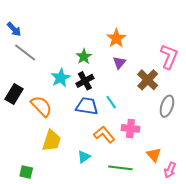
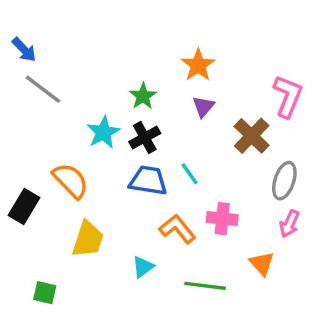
black rectangle: (14, 94) -> (24, 206), moved
pink arrow: (170, 170) -> (290, 224), moved

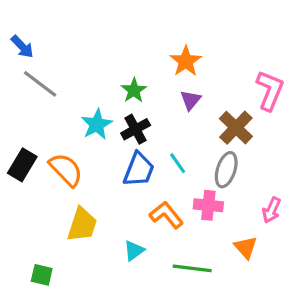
blue trapezoid: (148, 181) -> (139, 170), turned 102
gray ellipse: (284, 181) -> (226, 170), moved
black rectangle: (24, 206) -> (22, 165), moved

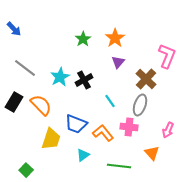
gray line: (40, 84) -> (25, 68), moved
green star: (134, 90) -> (83, 39), moved
blue trapezoid: (139, 170) -> (76, 124), moved, turned 90
green square: (42, 275) -> (26, 170), turned 32

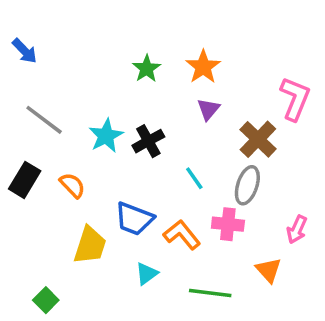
orange semicircle: (41, 105) -> (72, 185), size x0.7

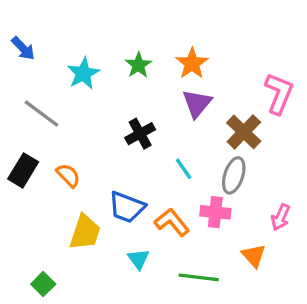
purple triangle: (208, 109) -> (197, 104), size x1.4
cyan star: (106, 136) -> (83, 73), moved
cyan triangle: (147, 274) -> (138, 259), turned -30

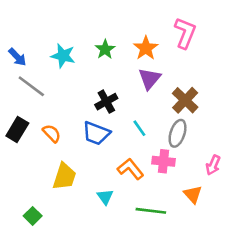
blue arrow: (23, 48) -> (17, 57), moved
cyan star: (83, 73) -> (63, 56), turned -30
pink L-shape: (279, 93) -> (185, 33), moved
blue trapezoid: (127, 207) -> (96, 133), moved

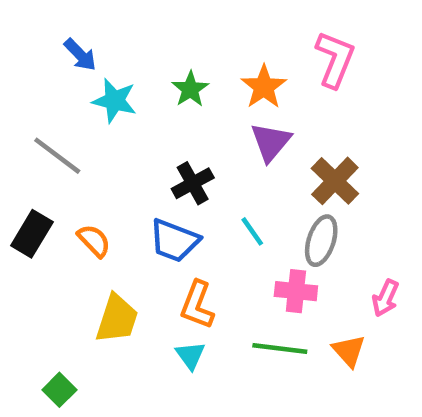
blue arrow: (17, 57) -> (80, 55), moved
orange L-shape: (130, 169) -> (197, 305), moved, turned -120
green line: (151, 211) -> (280, 349), moved

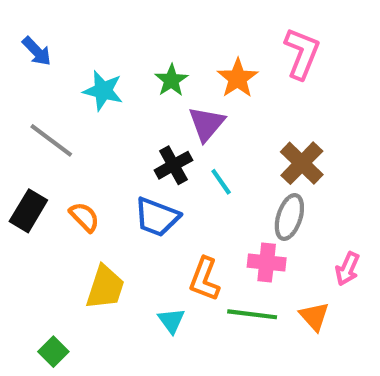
blue arrow: (80, 55) -> (37, 51), moved
purple triangle: (271, 142) -> (207, 124), moved
cyan line: (252, 231) -> (221, 182), moved
orange L-shape: (197, 305) -> (204, 279), moved

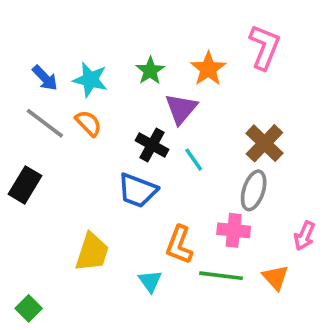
blue arrow: (37, 51) -> (45, 78), moved
black cross: (173, 165) -> (152, 145), turned -32
orange semicircle: (84, 217) -> (88, 123), moved
green square: (53, 352) -> (29, 308), moved

